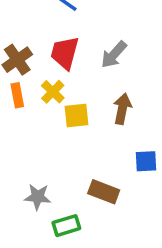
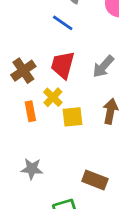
orange rectangle: (17, 95) -> (30, 111), moved
gray star: (38, 197) -> (32, 169), moved

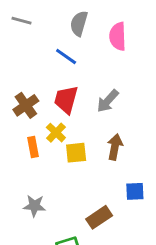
brown rectangle: (95, 180) -> (99, 217), turned -55

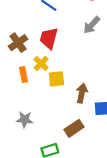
gray arrow: (108, 101) -> (92, 25), moved
brown arrow: (115, 147) -> (82, 93), moved

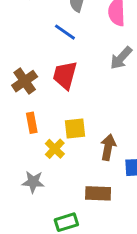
yellow cross: (41, 63) -> (55, 149), moved
brown rectangle: (74, 128) -> (98, 193), turned 36

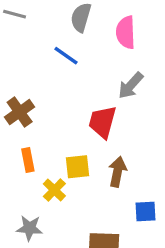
red trapezoid: (65, 75) -> (102, 122), moved
brown arrow: (108, 147) -> (117, 172), moved

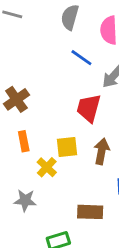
blue line: (66, 56) -> (81, 58), moved

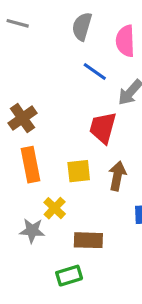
orange rectangle: (24, 141) -> (31, 165), size x1.5
yellow cross: (47, 167) -> (55, 208), moved
brown rectangle: (90, 212) -> (88, 240), moved

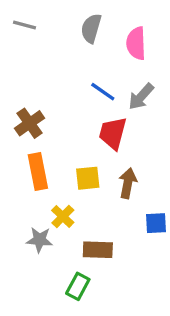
blue line: (95, 71) -> (103, 92), moved
green rectangle: (69, 276) -> (78, 286), turned -45

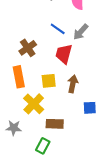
brown cross: (30, 123) -> (28, 48), moved
yellow cross: (63, 216) -> (34, 104), size x1.5
gray star: (40, 240) -> (14, 128), moved

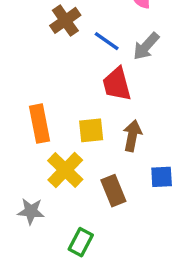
brown cross: (28, 48) -> (65, 20), moved
red trapezoid: (64, 54) -> (117, 84), turned -30
brown rectangle: (55, 124) -> (113, 191), moved, turned 66

